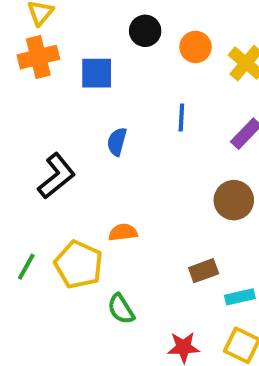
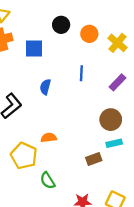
cyan rectangle: (240, 297) -> (114, 143), moved

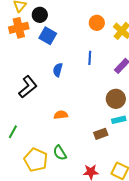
black circle: (61, 25) -> (40, 15), moved
blue square: (34, 48) -> (48, 36), turned 30
yellow pentagon: (24, 156) -> (36, 160), moved

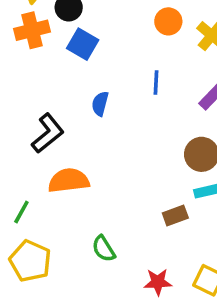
orange semicircle: (61, 115) -> (69, 181), moved, size x1.6
yellow pentagon: (36, 160) -> (30, 261), moved

